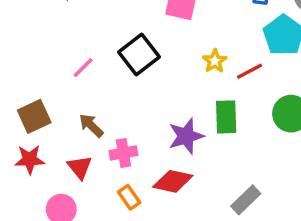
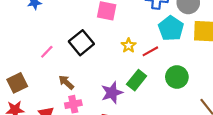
green rectangle: (226, 117) -> (137, 80), turned 42
brown arrow: (91, 125) -> (66, 82), moved

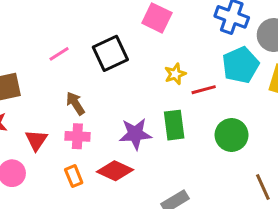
green rectangle: (137, 80) -> (174, 125), turned -60

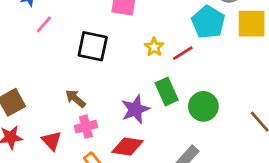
black square: (110, 53) -> (93, 46), turned -36
pink line: (59, 54) -> (44, 24), moved
green circle: (232, 135) -> (203, 106), moved

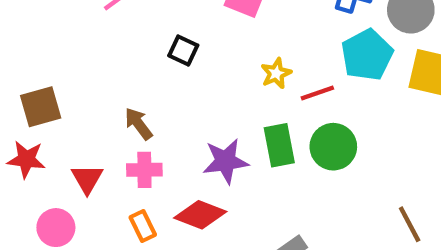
black square: (93, 46) -> (183, 50), size x0.6
green circle: (203, 106) -> (333, 147), moved

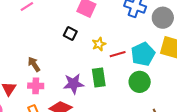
black square: (183, 50) -> (70, 34), moved
cyan pentagon: (367, 55) -> (143, 54), moved
green circle: (333, 147) -> (140, 82), moved

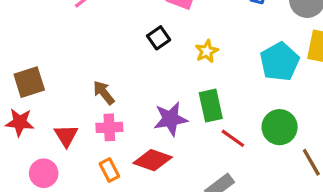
black square: (70, 34) -> (159, 38), turned 32
red line: (118, 54) -> (233, 138), moved, turned 56
green circle: (140, 82) -> (280, 127), moved

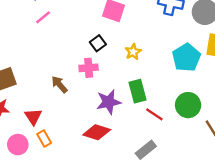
pink cross: (109, 127) -> (89, 68), moved
orange rectangle: (109, 170) -> (44, 138), moved

